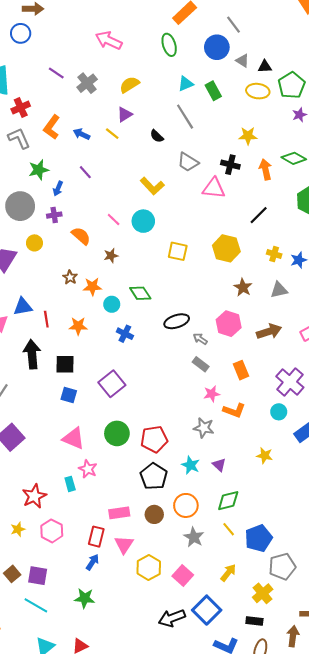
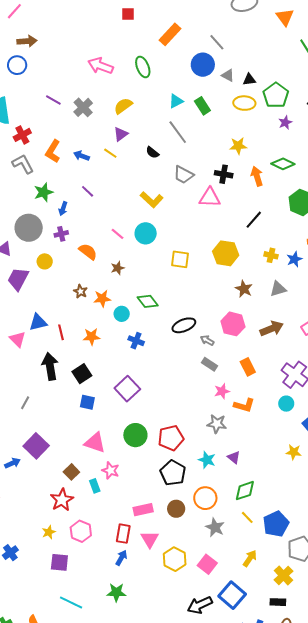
green ellipse: (169, 45) -> (143, 67), moved
black square: (65, 364) -> (82, 374), turned -30
yellow star: (265, 455) -> (294, 452), moved
brown square: (12, 574) -> (71, 472), moved
purple square: (38, 576) -> (59, 562), moved

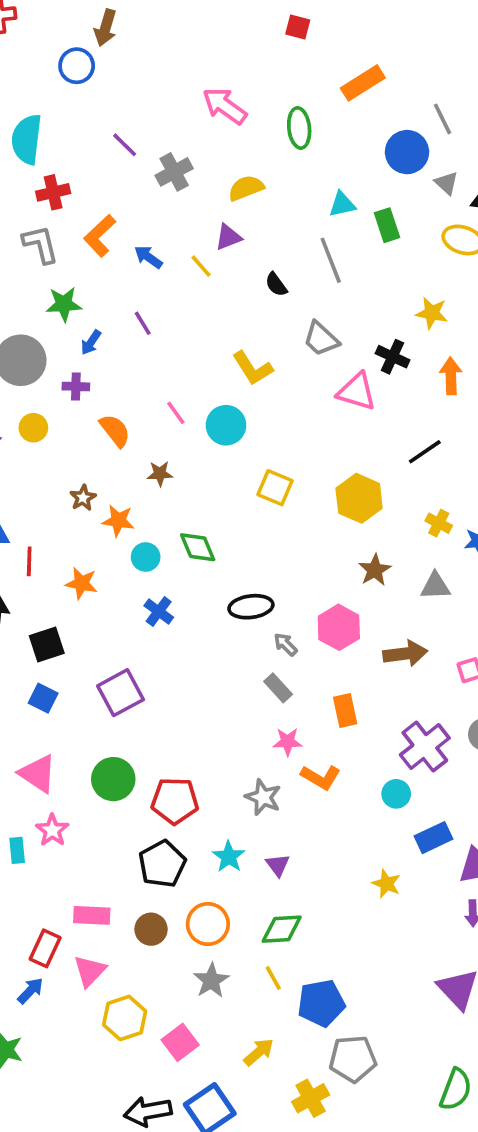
brown arrow: (27, 41) -> (105, 28), turned 96

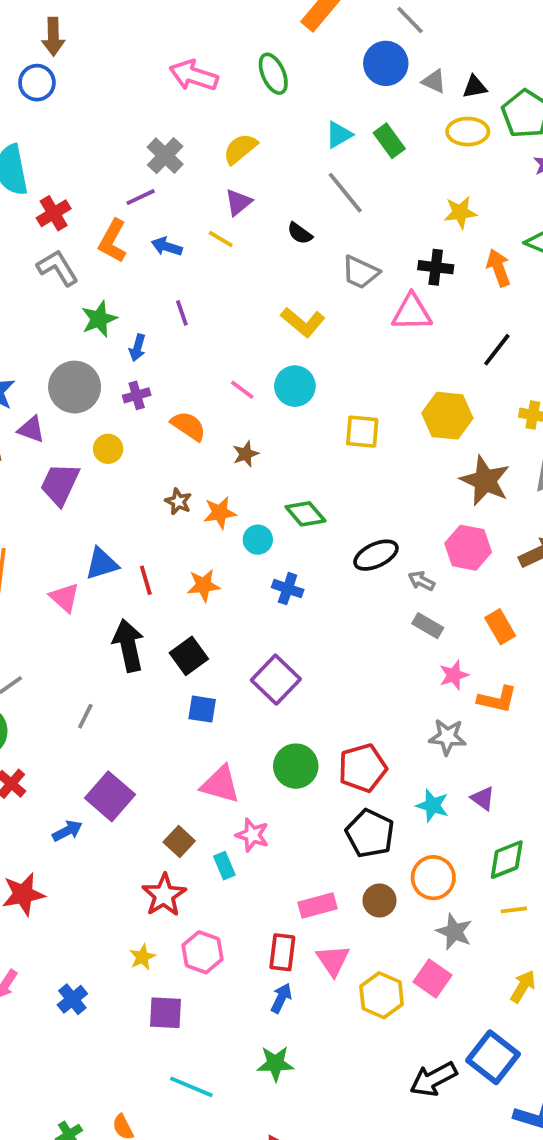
purple line: (125, 145) -> (141, 197), moved, turned -52
purple line: (143, 323) -> (182, 313), turned 30
brown star: (375, 570) -> (485, 481), size x1.5
yellow line: (273, 978) -> (514, 910), turned -50
pink square: (180, 1042) -> (432, 978), moved

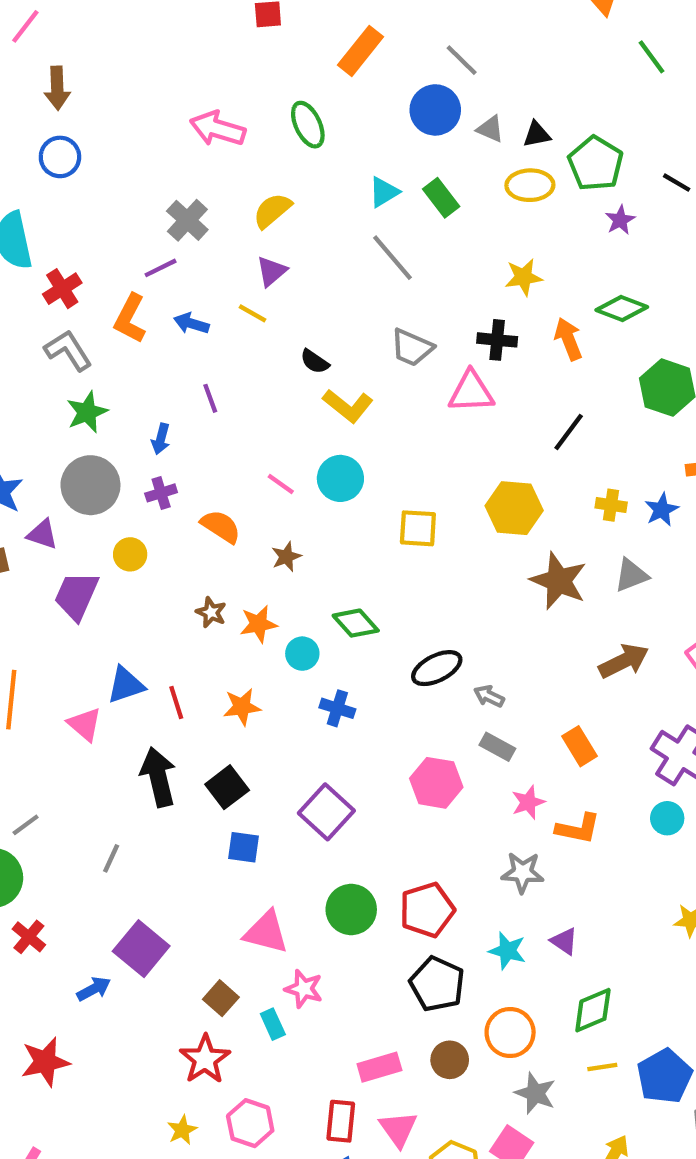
blue circle: (37, 83) -> (60, 157), moved
black semicircle: (300, 233) -> (315, 362), moved
green star: (99, 319) -> (87, 412), moved
pink hexagon: (468, 548) -> (436, 783), moved

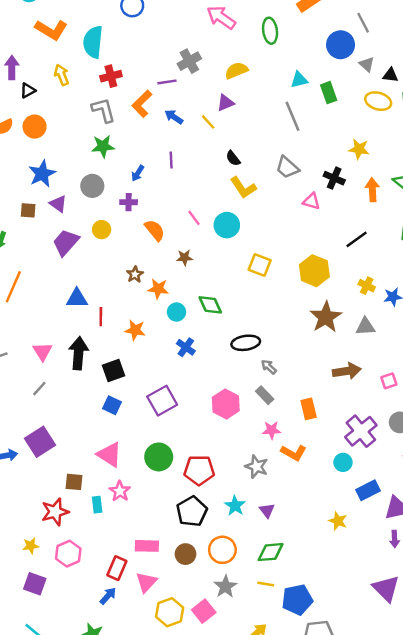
pink triangle: (471, 392) -> (311, 201), size x0.7
gray circle: (90, 485) -> (92, 186), size x0.7
pink triangle: (85, 724) -> (42, 351), moved
brown square: (221, 998) -> (74, 482), turned 36

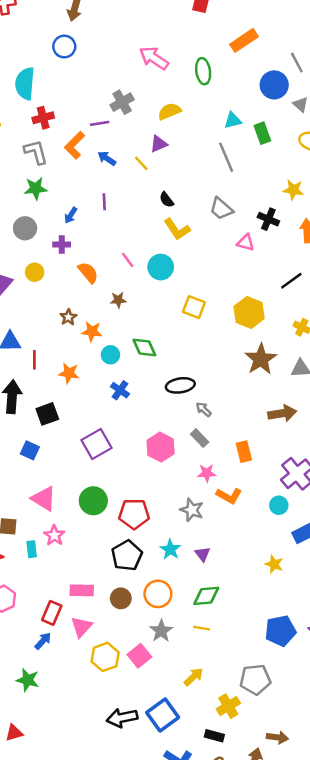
blue square: (112, 405) -> (30, 450), moved
blue pentagon: (297, 600) -> (280, 631), moved

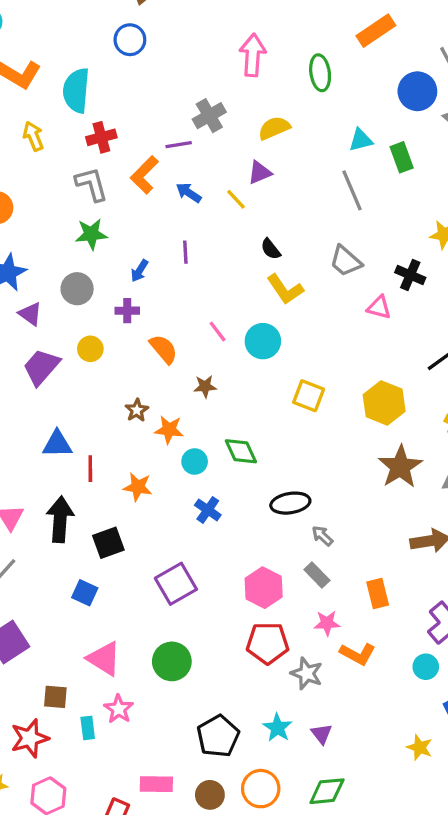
pink arrow: (154, 58) -> (253, 55), turned 60
red pentagon: (134, 514) -> (268, 643), moved

